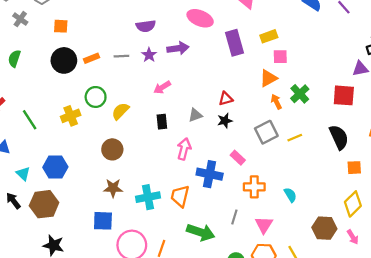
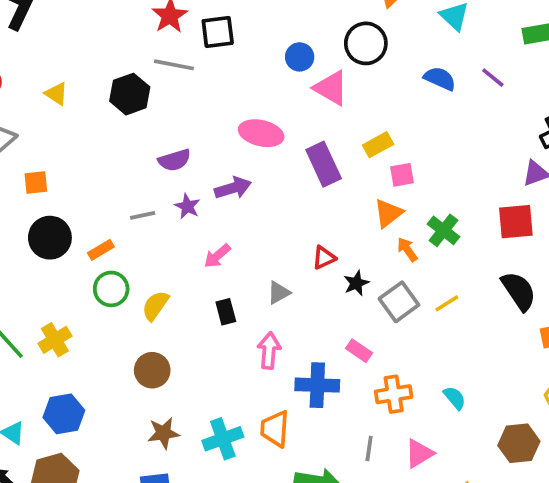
orange rectangle: (92, 58) -> (101, 250), moved
yellow cross: (71, 116) -> (55, 340), moved
black star: (225, 121) -> (356, 283), moved
pink triangle: (264, 225) -> (419, 454), turned 36

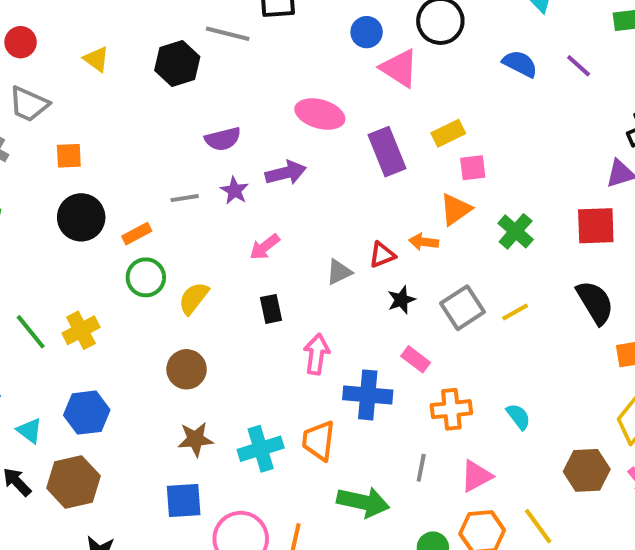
orange arrow: (407, 249) -> (424, 242), moved, turned -50
black star: (356, 283) -> (401, 300), moved
gray triangle: (279, 293) -> (339, 272), moved

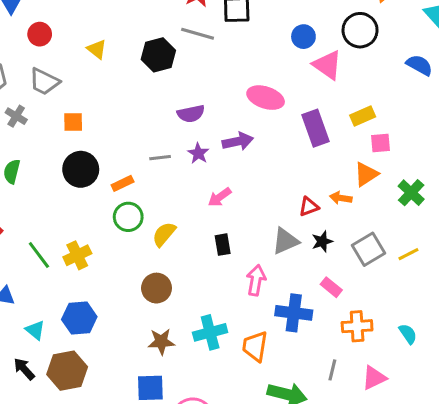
gray triangle: (339, 272) -> (285, 241), moved, size x1.4
cyan cross: (261, 449) -> (210, 332), moved

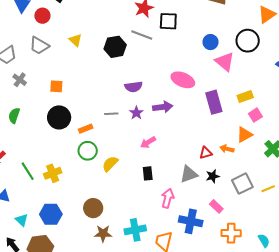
red circle: (40, 34) -> (42, 16), moved
gray trapezoid: (44, 82) -> (39, 46), moved
pink square: (380, 143) -> (255, 115), turned -32
brown circle: (157, 288) -> (93, 208), moved

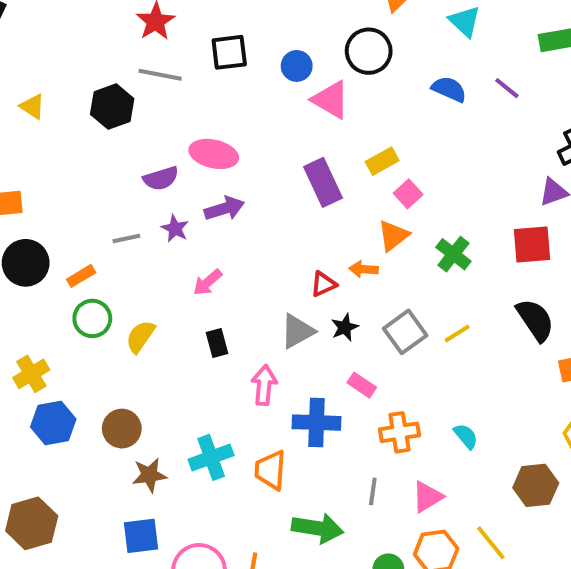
black square: (168, 21) -> (229, 52), moved
pink ellipse: (183, 80) -> (214, 154), moved
blue hexagon: (51, 214) -> (53, 423), moved

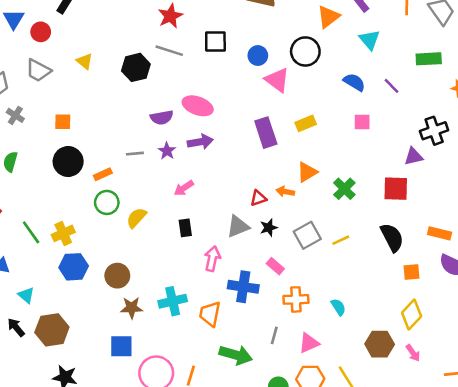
pink square: (408, 194) -> (362, 122), moved, turned 36

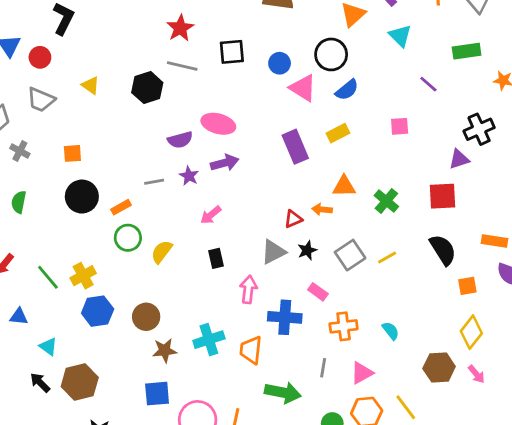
blue semicircle: (354, 82) -> (347, 90), moved, turned 115
orange triangle: (307, 172) -> (344, 186), turned 35

